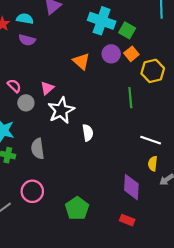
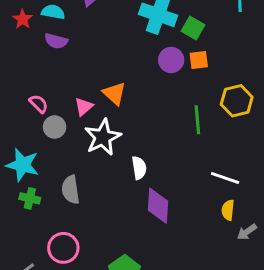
orange square: (131, 54) -> (199, 60), turned 32
orange triangle: (81, 61) -> (114, 93), moved
yellow hexagon: (153, 71) -> (237, 101), moved
purple diamond: (131, 187) -> (158, 206), moved

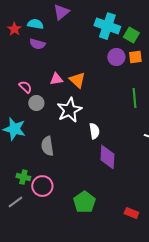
pink triangle: (84, 107) -> (56, 79), moved, turned 32
green cross: (30, 198) -> (23, 177), moved

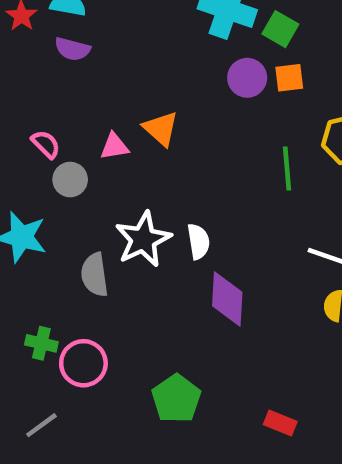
pink triangle: (56, 79) -> (114, 146), moved
white star: (69, 110) -> (143, 239), moved
gray line: (15, 202) -> (41, 425), moved

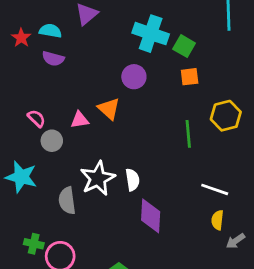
purple circle: (247, 78) -> (134, 77), moved

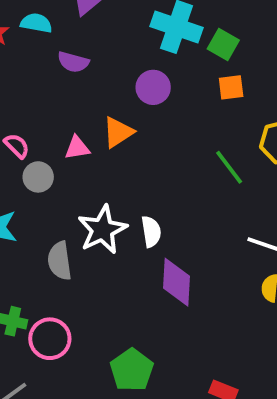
purple semicircle: (53, 59) -> (73, 62), moved
orange triangle: (109, 109) -> (118, 132), turned 45
green line: (188, 134) -> (229, 167), turned -32

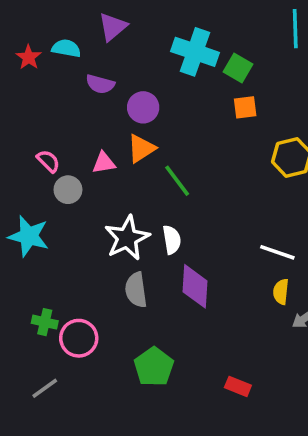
purple circle: (153, 87) -> (143, 107), moved
green line: (229, 167) -> (177, 181), moved
gray semicircle: (60, 261) -> (136, 290), moved

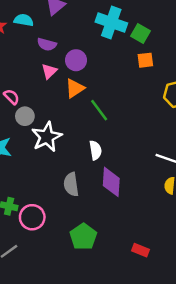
pink triangle: (104, 163) -> (49, 71), moved, turned -35
white star: (127, 238) -> (47, 137), moved

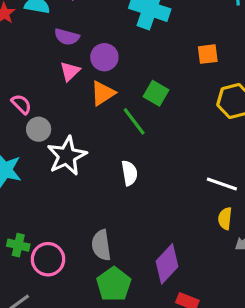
green square: (141, 33) -> (156, 93), moved
orange square: (145, 60) -> (208, 54), moved
purple diamond: (111, 182) -> (167, 264), moved, turned 40
gray semicircle: (71, 184) -> (101, 245), moved

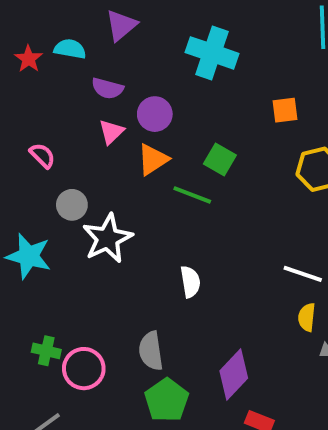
pink semicircle: (21, 104) -> (42, 155), moved
green line: (134, 121) -> (192, 195), turned -32
white semicircle: (129, 173) -> (190, 282), moved

